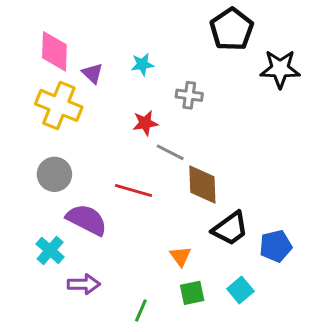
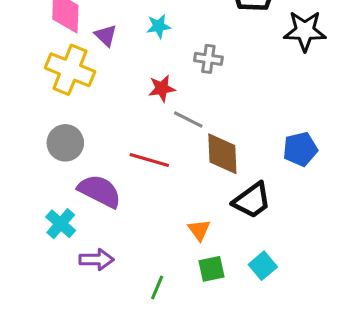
blue pentagon: (276, 246) -> (300, 149), moved

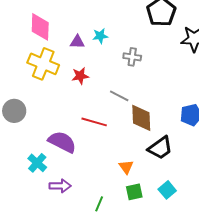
purple triangle: (106, 36) -> (77, 42), moved, turned -42
red star: (162, 88) -> (80, 76), moved
gray circle: (65, 143) -> (14, 111), moved

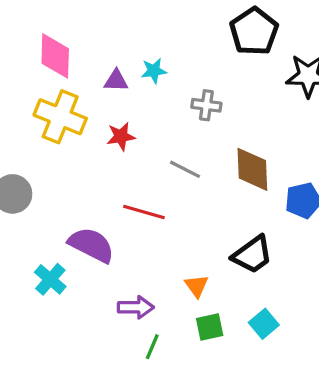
brown diamond: (141, 118) -> (252, 169), moved
purple arrow: (60, 186) -> (136, 307), moved

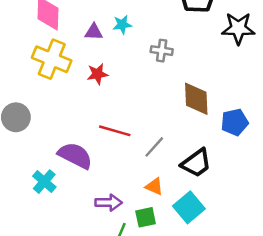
gray line: (185, 169) -> (154, 147), moved, turned -75
orange triangle: (197, 286) -> (154, 186), turned -30
cyan square: (264, 324) -> (189, 207), moved, size x1.4
green square: (210, 327) -> (146, 217), moved

